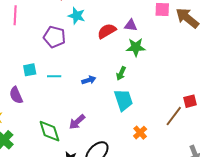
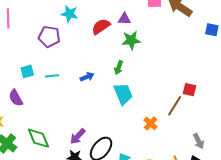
red square: (190, 101) -> (189, 90), turned 32
purple arrow: (77, 122) -> (78, 136), moved
green diamond: (49, 131) -> (39, 138), moved
orange cross: (140, 133) -> (151, 123), moved

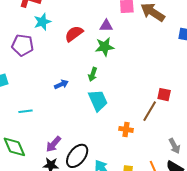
cyan star: (70, 14) -> (42, 22), turned -30
purple triangle: (124, 19) -> (106, 26), moved
cyan line: (52, 76) -> (26, 111), moved
orange cross: (151, 123) -> (126, 129), turned -32

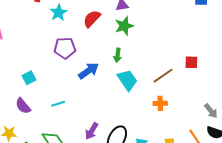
purple pentagon: (23, 45) -> (65, 48), moved
blue arrow: (61, 84) -> (89, 71), size x1.5
brown line: (150, 111) -> (163, 76), moved, turned 35

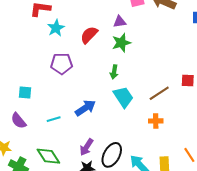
blue arrow: (89, 71) -> (85, 108), moved
cyan square: (29, 78) -> (25, 93), turned 32

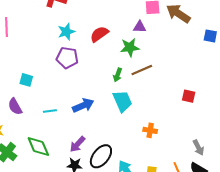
purple triangle: (120, 22) -> (140, 27), moved
cyan star: (56, 28) -> (66, 32), moved
brown line: (159, 93) -> (142, 70), moved

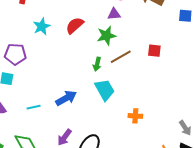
purple pentagon: (67, 58) -> (15, 54), moved
red square: (189, 96) -> (154, 51), moved

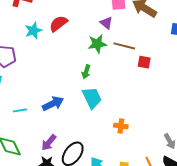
purple triangle: (114, 14) -> (106, 23), turned 40
red semicircle: (75, 25) -> (58, 24), moved
brown line: (121, 57) -> (124, 46), moved, turned 40

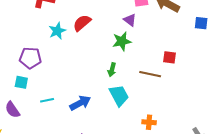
brown line: (124, 46) -> (150, 74), moved
cyan line: (20, 110) -> (47, 100), moved

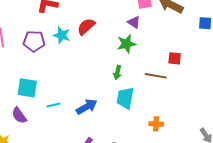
cyan star: (57, 31) -> (62, 35), turned -30
purple pentagon: (30, 58) -> (34, 41), moved
cyan square: (21, 82) -> (27, 88), size x1.5
cyan trapezoid: (119, 95) -> (125, 98), turned -140

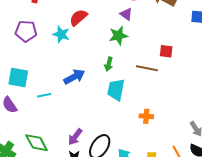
cyan star: (62, 35) -> (61, 34), moved
blue arrow: (87, 107) -> (74, 77), moved

